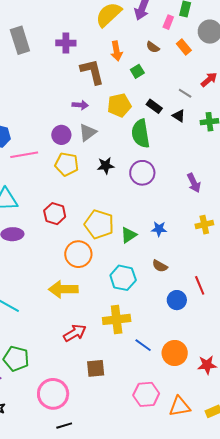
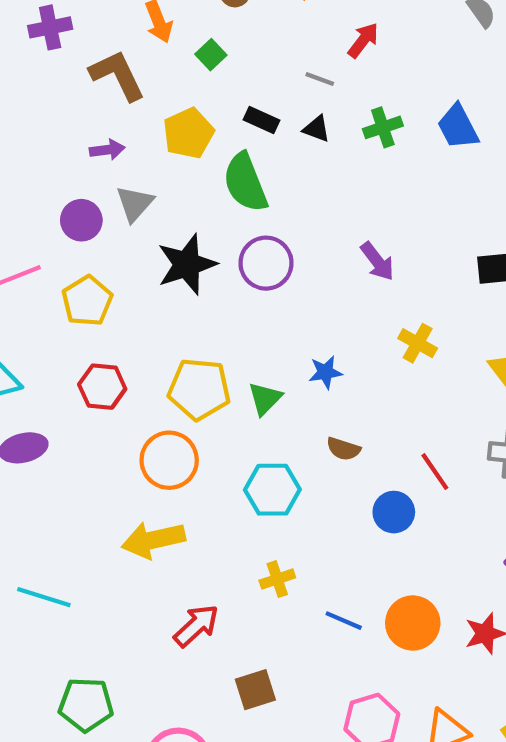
yellow pentagon: (67, 164) -> (87, 301), moved, turned -30
black star: (106, 166) -> (187, 264), size x1.6
yellow cross: (204, 225) -> (418, 343), turned -36
yellow cross: (117, 319) -> (277, 579), size x0.6

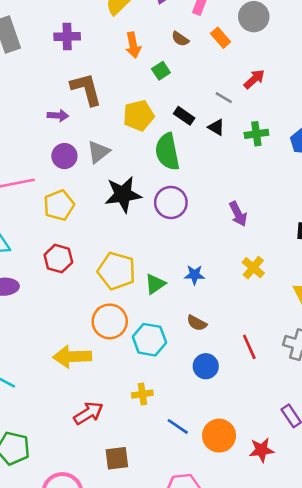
brown L-shape: (117, 75) -> (86, 89), moved
purple arrow: (107, 150) -> (58, 116), moved
orange circle: (169, 460) -> (110, 321), moved
blue circle: (394, 512) -> (206, 366), moved

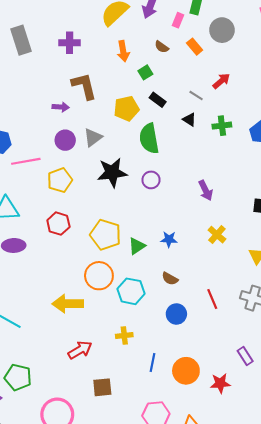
black rectangle: (184, 116) -> (158, 100), moved
purple circle: (171, 202) -> (151, 180), size x0.7
blue line: (178, 426) -> (152, 363), turned 66

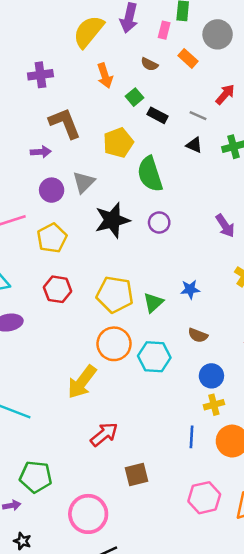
black rectangle: (158, 100) -> (158, 115), moved
yellow arrow: (68, 304) -> (82, 382), turned -44
yellow cross: (124, 335) -> (214, 405), moved

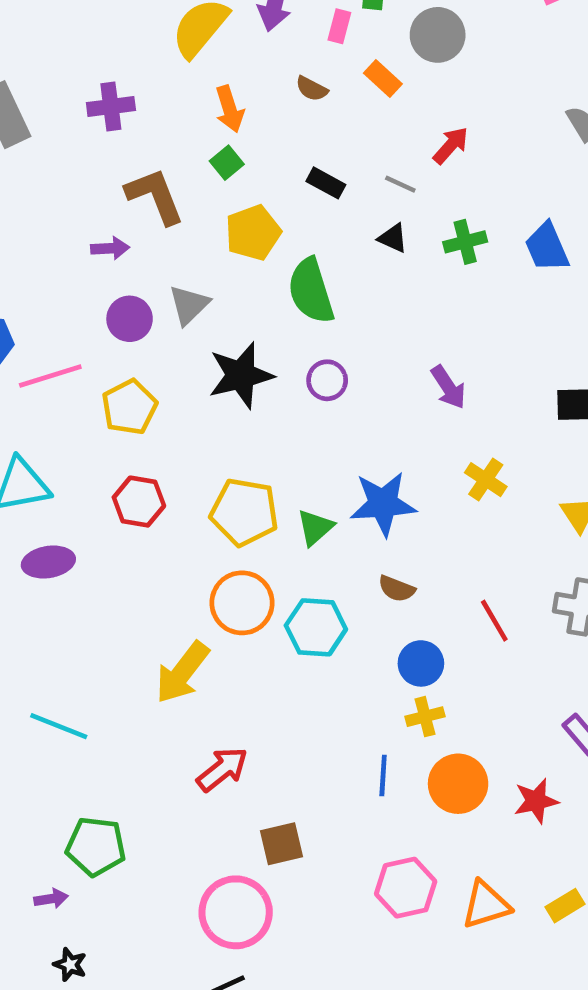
green square: (135, 97) -> (227, 163), moved
blue star: (190, 289) -> (383, 504), size x1.8
pink circle: (88, 514) -> (236, 912), moved

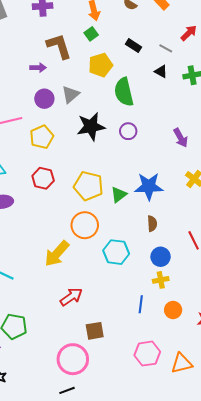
brown semicircle: (397, 589) -> (152, 224), turned -119
cyan hexagon: (316, 627) -> (116, 252), moved
orange circle: (458, 784) -> (173, 310), size x0.7

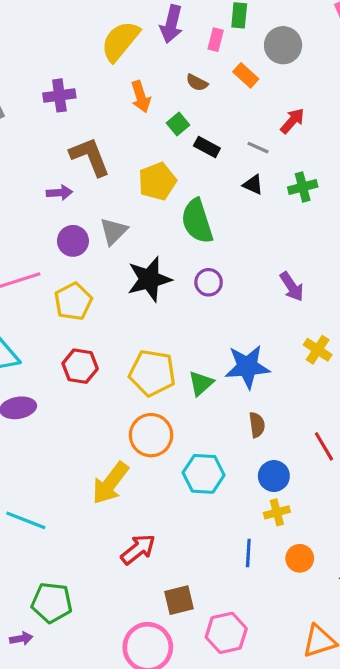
green square: (91, 34) -> (178, 124), moved
pink hexagon: (147, 354) -> (226, 633), moved

